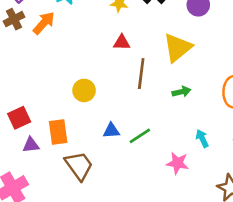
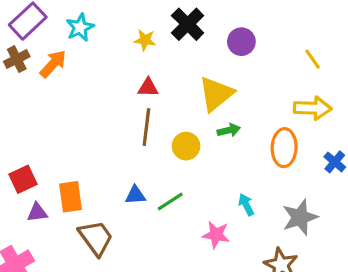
brown line: (141, 74) -> (146, 127), moved
yellow circle: (84, 90) -> (186, 146), moved
green arrow: (181, 92) -> (229, 130), moved

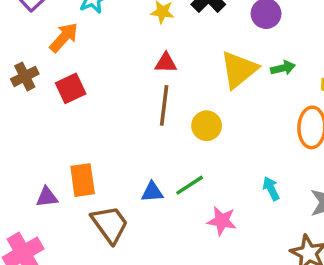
brown cross: (17, 59) -> (25, 76), moved
green arrow: (229, 130) -> (283, 68), moved
red square: (23, 179) -> (71, 88), moved
blue triangle: (135, 195) -> (152, 192), moved
pink star: (216, 235) -> (222, 221), moved

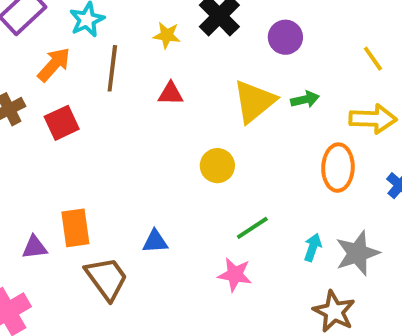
brown line: (164, 105) -> (112, 68), moved
green line: (190, 185) -> (252, 228), moved
cyan arrow: (271, 189) -> (313, 247), moved, turned 45

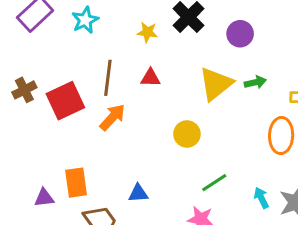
orange arrow: (54, 64) -> (112, 117), moved
brown line: (112, 68) -> (108, 78), moved
red square: (62, 123) -> (65, 101), size x1.4
cyan arrow: (313, 247) -> (261, 198), turned -45

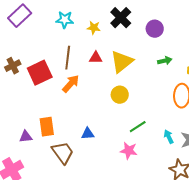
cyan star: (85, 20) -> (65, 20), moved, turned 30
yellow triangle: (216, 84) -> (122, 62), moved

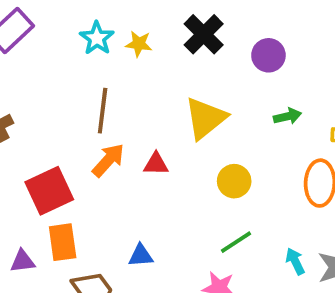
cyan star: (65, 20) -> (97, 38), turned 30
yellow star: (94, 28) -> (139, 44), moved
red triangle: (96, 58) -> (156, 164), moved
red square: (40, 73) -> (49, 191), moved
yellow circle: (120, 95) -> (234, 181), moved

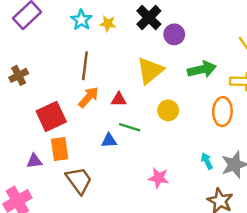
purple circle: (268, 55) -> (174, 34), moved
green arrow: (288, 116) -> (202, 69), size x1.6
green line: (236, 242) -> (130, 127), moved, turned 50
blue triangle: (141, 256) -> (109, 141), moved

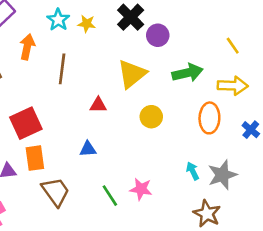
orange arrow: (89, 97) -> (27, 47), moved, turned -30
green line: (130, 127) -> (110, 196), moved, turned 40

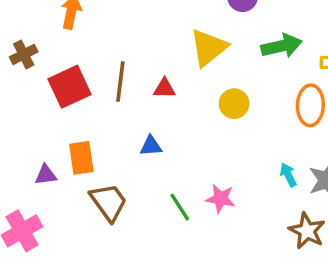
brown line: (62, 69) -> (120, 82), moved
red square: (26, 123) -> (70, 87), moved

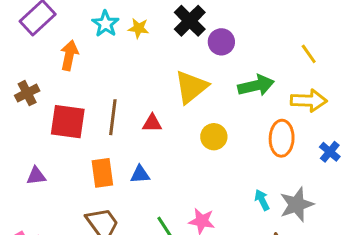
red square: (70, 87) -> (68, 122), turned 33
orange rectangle: (81, 158) -> (102, 173), moved
purple triangle: (46, 175) -> (36, 176), moved

